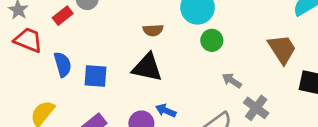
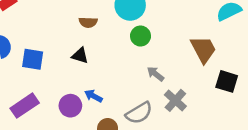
black triangle: (147, 67) -> (80, 56), size x0.6

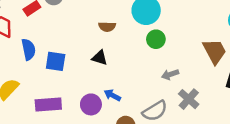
gray arrow: (155, 74) -> (170, 74), turned -56
purple rectangle: (25, 106) -> (48, 105), turned 30

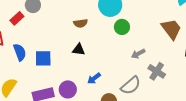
blue arrow: (112, 95) -> (94, 78), turned -56
purple circle: (91, 104) -> (68, 89), moved

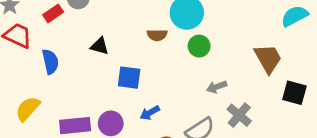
brown semicircle: (81, 23) -> (157, 35), moved
black triangle: (79, 49) -> (100, 46), moved
blue square: (43, 58) -> (129, 78), moved

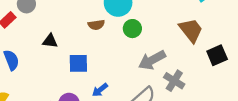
gray arrow: (217, 87) -> (152, 60), size x1.6
black square: (294, 93) -> (217, 55), turned -30

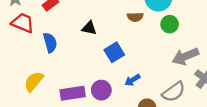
blue square: (78, 63) -> (114, 52), turned -36

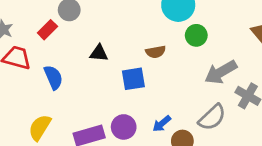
brown semicircle: (135, 17) -> (156, 52), moved
blue square: (114, 52) -> (133, 79), turned 30
blue arrow: (132, 80) -> (162, 124), moved

